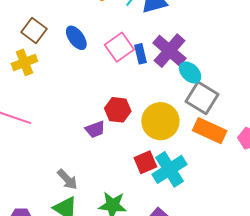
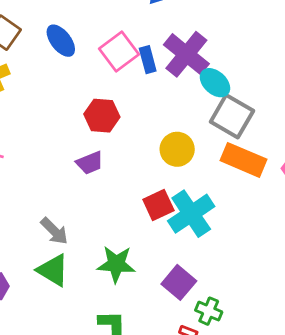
red hexagon: (118, 110) -> (102, 116), moved
yellow circle: (160, 121) -> (177, 149), size x0.7

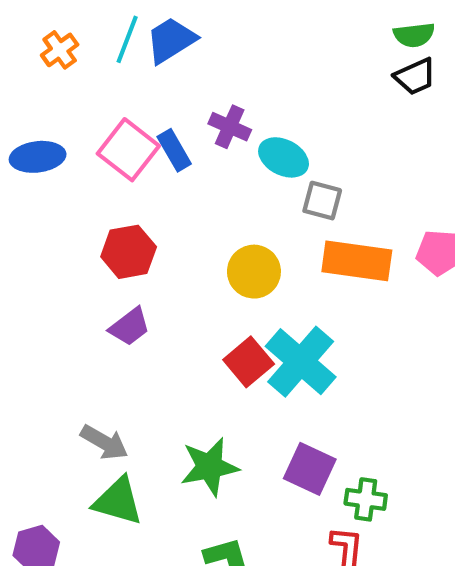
blue ellipse: (61, 41) -> (38, 157), turned -44
purple cross: (186, 54) -> (230, 127), size x0.6
gray square: (232, 116) -> (322, 201), size x0.6

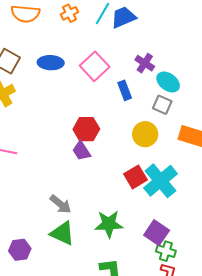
blue rectangle: (174, 150) -> (125, 90), moved
gray square: (322, 201) -> (162, 105), moved
red hexagon: (129, 252) -> (86, 129), moved
purple trapezoid: (130, 327) -> (81, 151), turned 85
green cross: (366, 499) -> (166, 251), moved

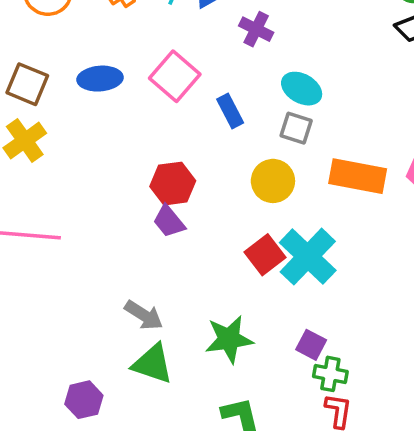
purple cross: (145, 63) -> (256, 29), moved
purple square: (157, 233) -> (311, 345), size x0.7

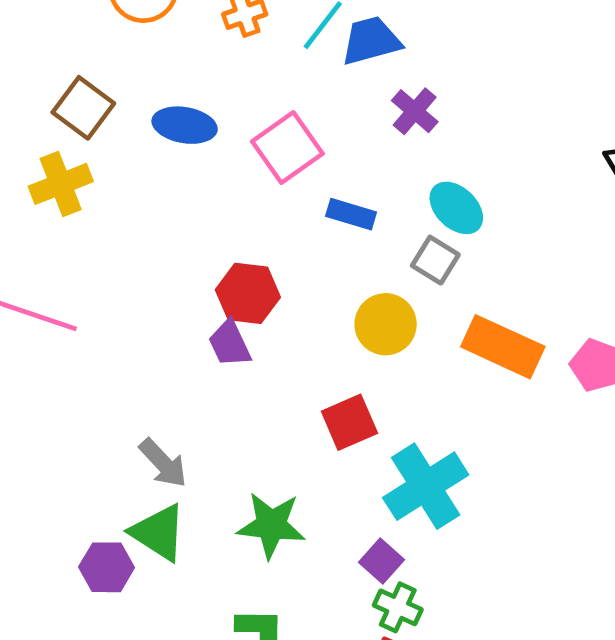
blue rectangle: (230, 111) -> (351, 214), turned -60
cyan cross: (308, 257) -> (426, 486), moved
purple hexagon: (84, 400) -> (107, 567), moved

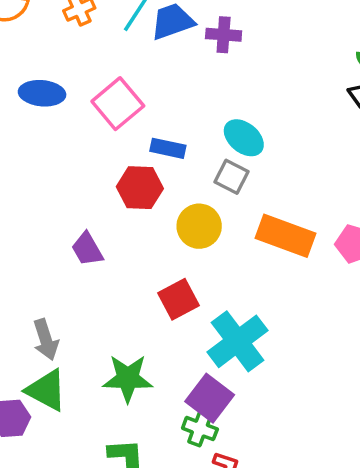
purple cross: (415, 111) -> (224, 35), moved, turned -32
red hexagon: (248, 293) -> (140, 188), moved
gray arrow: (163, 463) -> (46, 340), turned 30
purple square: (381, 561) -> (210, 398), size x1.5
green cross: (398, 607) -> (200, 429), moved

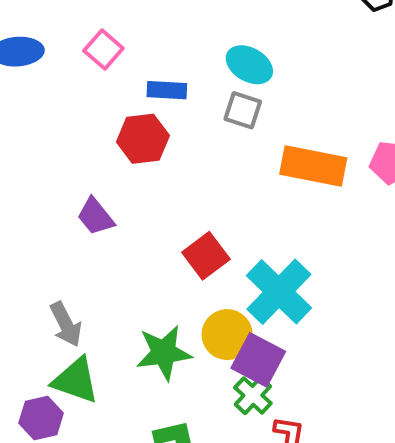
pink square: (118, 104) -> (103, 50), size x0.7
yellow circle: (199, 226) -> (227, 335), moved
green cross: (200, 429) -> (253, 395), turned 32

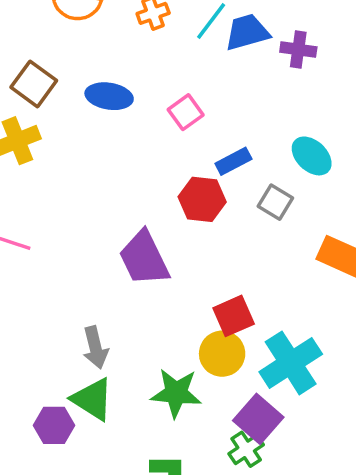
blue rectangle: (167, 90) -> (233, 161), turned -44
gray square: (243, 110) -> (275, 202), moved
purple trapezoid: (95, 216) -> (144, 258), size x1.6
yellow circle: (227, 335) -> (222, 354), moved

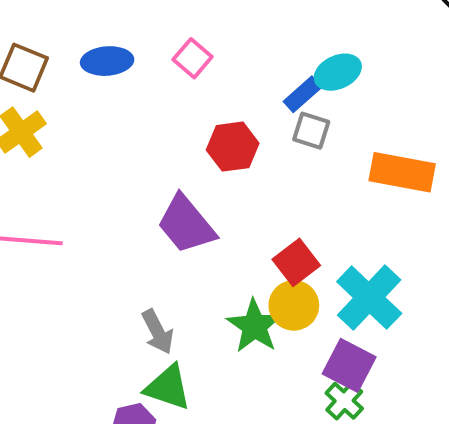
cyan ellipse: (312, 156) -> (338, 72), turned -54
blue rectangle: (233, 161) -> (303, 94), moved
green star: (176, 393) -> (255, 326), moved, turned -30

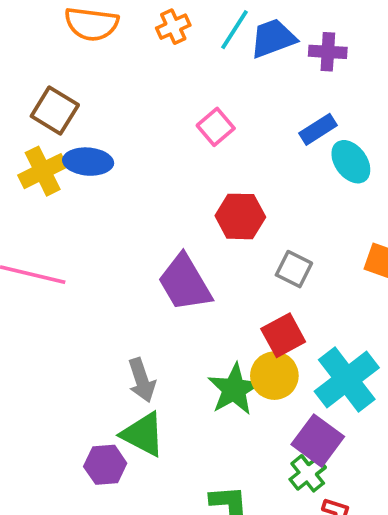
blue ellipse: (107, 61) -> (88, 162), moved
cyan ellipse: (338, 72) -> (351, 162), turned 69
blue rectangle: (303, 94) -> (318, 129), moved
gray square: (311, 131) -> (294, 269), moved

